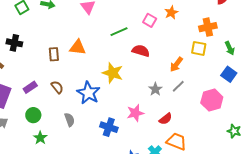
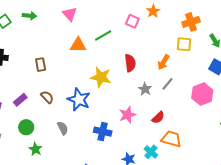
orange triangle: (78, 47) -> (78, 45), moved
red semicircle: (141, 51) -> (130, 63), moved, turned 72

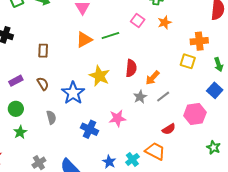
pink square: (132, 21) -> (138, 20), moved
orange triangle: (78, 45) -> (84, 40), turned -42
orange arrow: (163, 62) -> (152, 78), moved
red semicircle: (158, 118) -> (169, 129), moved

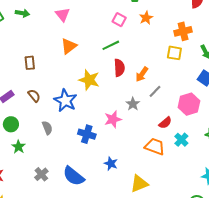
green line: (110, 36) -> (111, 45), moved
gray star: (140, 97) -> (133, 104), moved
cyan cross: (132, 159) -> (181, 140), moved

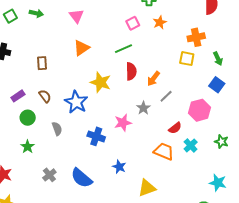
pink square: (119, 20) -> (133, 23), turned 32
green circle: (11, 124) -> (28, 118), moved

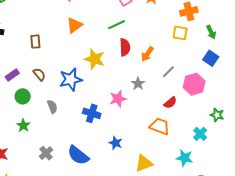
gray line: (166, 96) -> (168, 72), moved
blue star: (76, 102) -> (71, 80), turned 30
cyan cross: (191, 146) -> (200, 134), moved
cyan star: (218, 183) -> (185, 158), moved

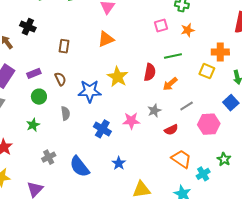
green line: (117, 25) -> (173, 56), moved
red semicircle: (170, 103) -> (171, 130), moved
orange trapezoid: (160, 126) -> (181, 159), moved

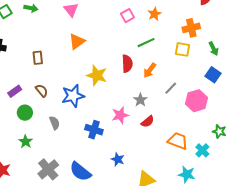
red semicircle: (171, 130) -> (148, 122), moved
gray cross: (49, 157) -> (48, 169), size x1.5

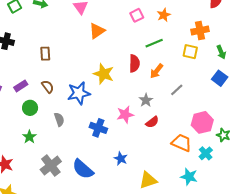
orange triangle: (77, 41) -> (97, 31), moved
pink hexagon: (196, 101) -> (202, 122), moved

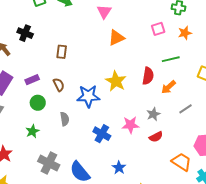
gray cross: (51, 166) -> (49, 163), turned -35

